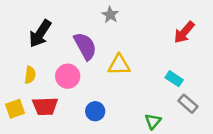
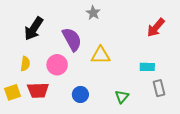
cyan rectangle: (174, 79) -> (147, 67), turned -32
gray rectangle: (188, 104) -> (159, 88), turned 35
green triangle: (153, 121) -> (122, 97), moved

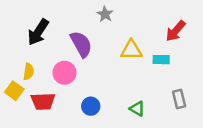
yellow triangle: (101, 55) -> (131, 50), moved
cyan rectangle: (147, 67) -> (161, 60), moved
yellow square: (12, 92) -> (14, 91), moved, turned -35
green triangle: (122, 97) -> (137, 109), turned -40

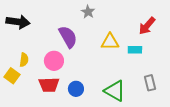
black arrow: (38, 32) -> (18, 22), moved, turned -115
red trapezoid: (43, 101) -> (49, 85), moved
green triangle: (137, 109) -> (115, 91), size x1.6

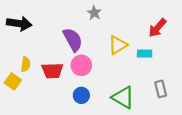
yellow triangle: (110, 42) -> (118, 45), turned -30
pink circle: (54, 61) -> (81, 65), moved
red trapezoid: (49, 85) -> (52, 71), moved

